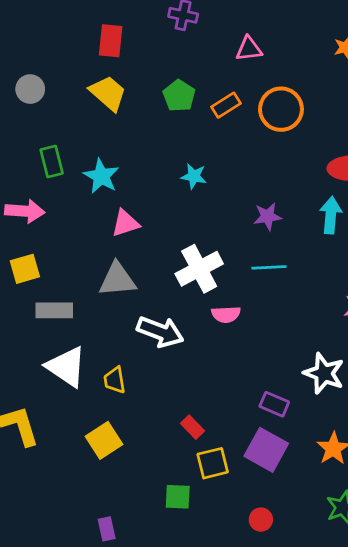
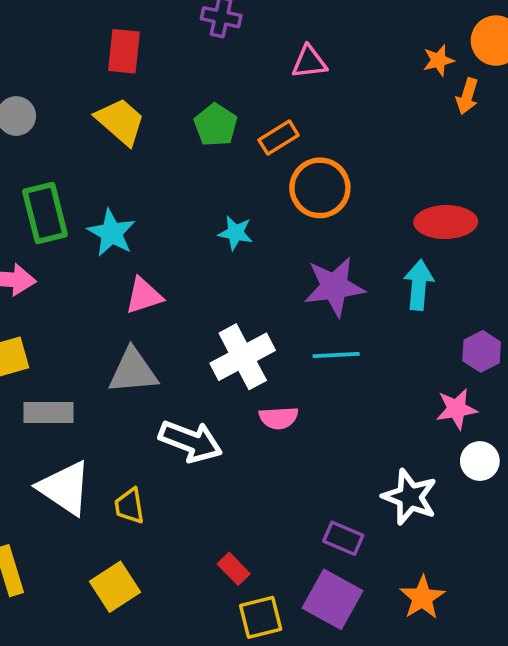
orange circle: (281, 109) -> (320, 188), moved
green rectangle: (52, 161) -> (45, 213), size x1.4
purple star: (268, 216) -> (334, 287), size x1.6

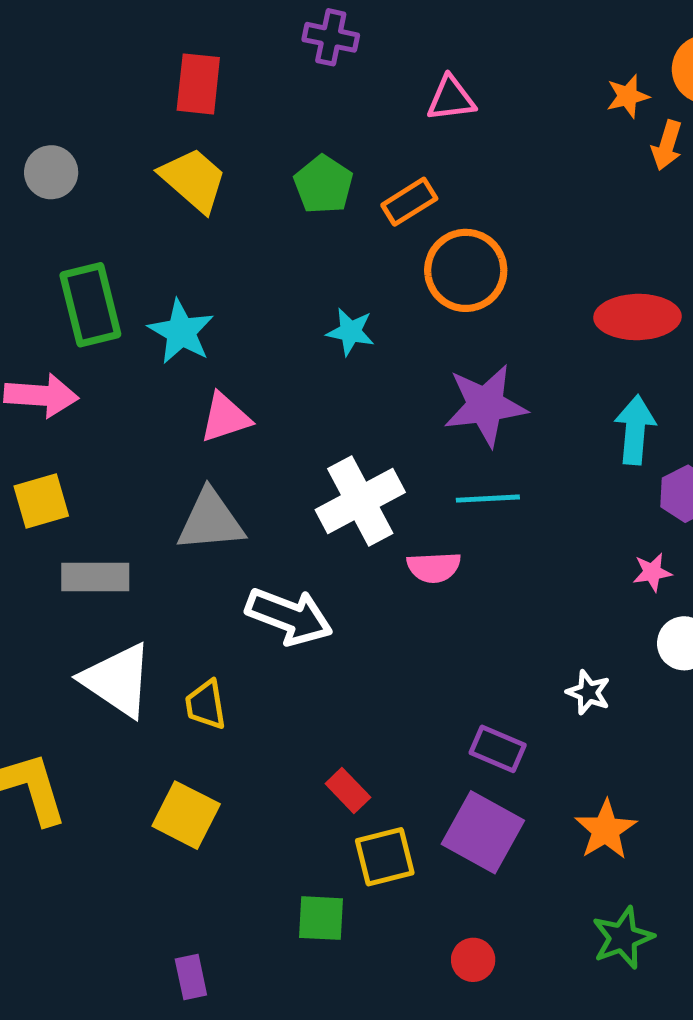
cyan arrow: (419, 285) -> (635, 430), moved
pink star: (456, 409) -> (652, 572), size x0.7
pink semicircle: (279, 418) -> (434, 567), moved
white star: (410, 497) -> (588, 692), size x0.6
yellow square: (115, 587) -> (186, 815), turned -30

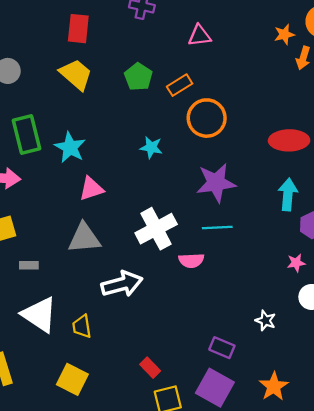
gray rectangle: (95, 577) -> (29, 265), size x0.6
white arrow: (289, 616) -> (122, 284), turned -36

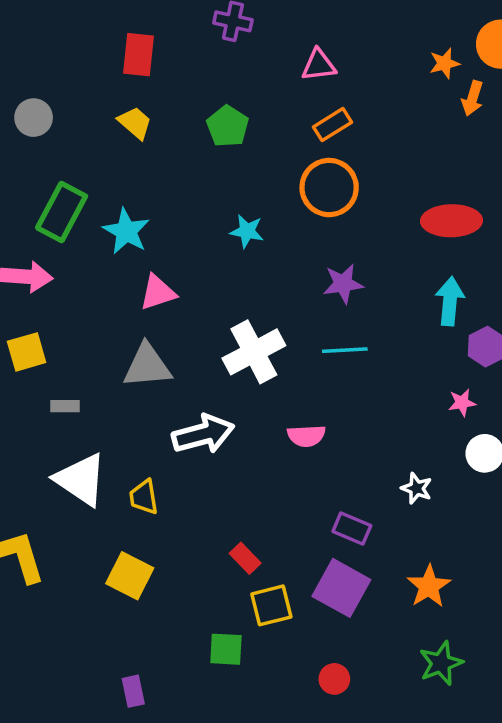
yellow trapezoid: (76, 74) -> (135, 123), size x0.7
orange rectangle: (180, 85) -> (333, 125), moved
green rectangle: (27, 135) -> (62, 212), turned 42
purple star: (216, 183) -> (343, 284), size x0.7
pink semicircle: (191, 260) -> (306, 436), moved

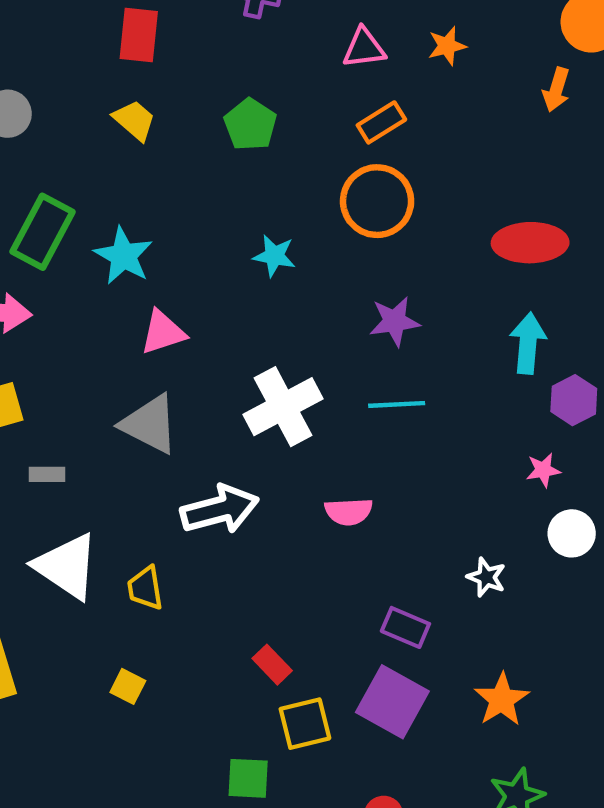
orange star: (445, 63) -> (447, 46), moved
gray triangle: (147, 366) -> (150, 424), turned 32
yellow square: (130, 576) -> (128, 686), size x0.6

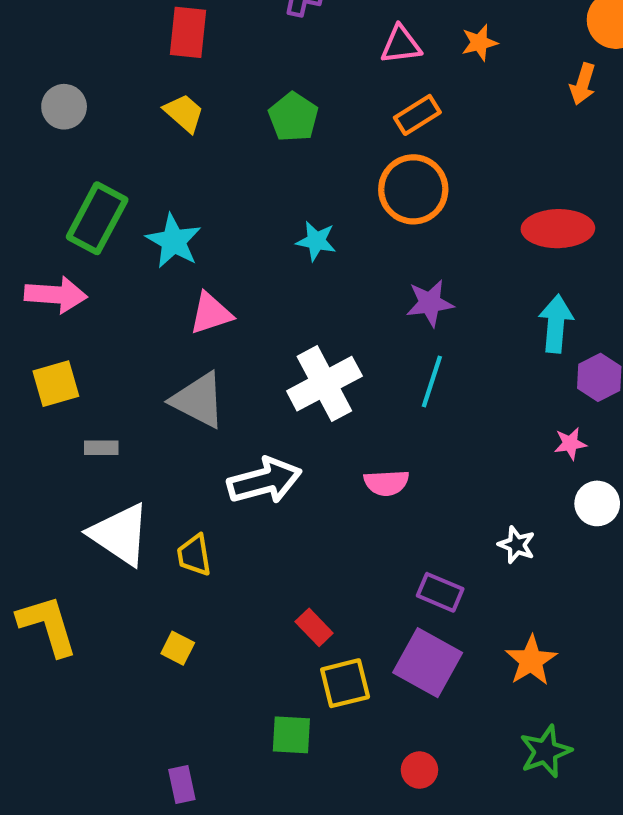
cyan line: (397, 404) -> (432, 382), turned -69

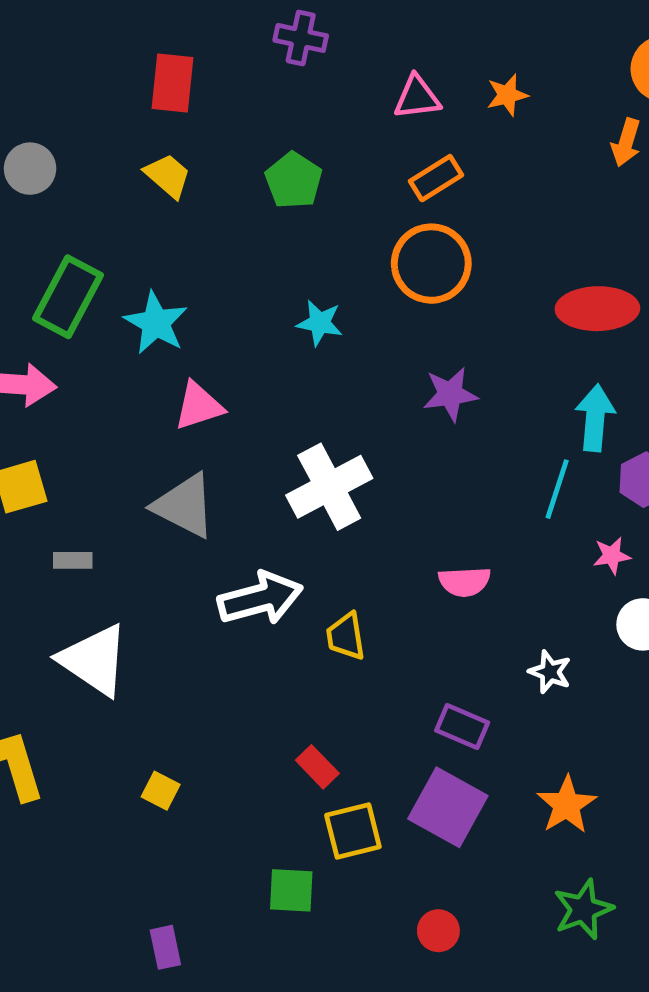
cyan line: (432, 382) -> (557, 489), moved
pink semicircle: (386, 483) -> (465, 582), moved
yellow trapezoid: (194, 555) -> (346, 636), moved

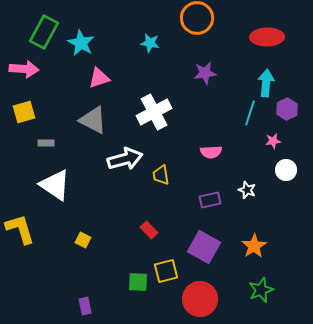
purple rectangle: (462, 727) -> (210, 200), moved, turned -35
yellow square: (353, 831) -> (166, 271), moved
red circle: (438, 931) -> (200, 299), size x2.0

